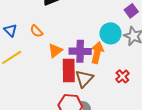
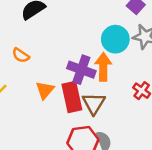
orange triangle: (55, 51) -> (45, 90), moved
purple cross: (80, 51) -> (81, 70), turned 30

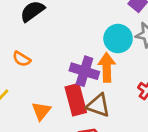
orange triangle: (45, 90) -> (41, 111), moved
brown triangle: (94, 103) -> (98, 105), turned -40

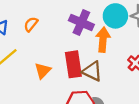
orange semicircle: (22, 59) -> (31, 24), turned 91
purple cross: (84, 71) -> (81, 22), moved

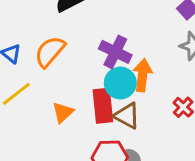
cyan circle: (115, 16) -> (120, 83), moved
orange semicircle: (31, 24) -> (50, 52), size x1.6

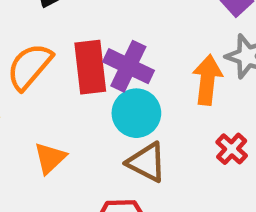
orange arrow: (142, 75) -> (207, 80), moved
red rectangle: (103, 106) -> (90, 67), moved

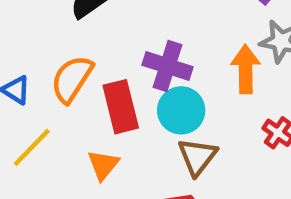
red rectangle: (90, 67) -> (121, 107), moved
brown triangle: (147, 162) -> (197, 157), turned 48

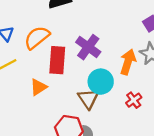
cyan circle: (181, 110) -> (101, 82), moved
brown triangle: (197, 157) -> (88, 99), turned -30

